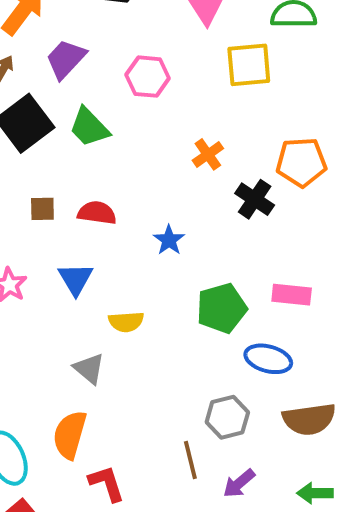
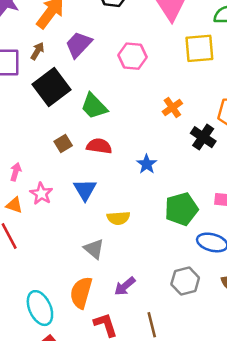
green trapezoid: (89, 127) -> (94, 106), moved
brown square: (42, 209) -> (63, 144), turned -30
brown line: (190, 460) -> (152, 325), moved
purple arrow: (239, 483) -> (125, 286), moved

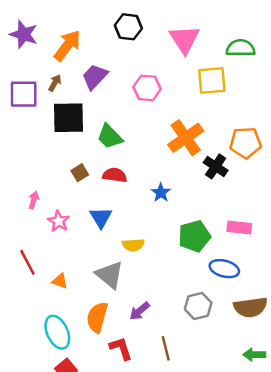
black square: (52, 87) -> (69, 118), turned 36
orange cross: (172, 108) -> (186, 138), size x1.8
orange triangle: (14, 205) -> (60, 281), moved
gray triangle: (94, 249) -> (110, 275), size x1.4

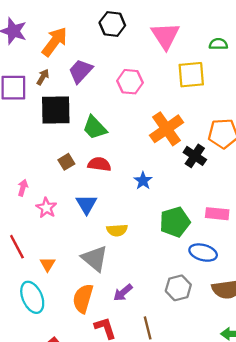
green semicircle: (241, 48) -> (218, 44), size x0.7
orange triangle: (60, 281) -> (48, 264), turned 42
cyan ellipse: (57, 332) -> (32, 297), moved

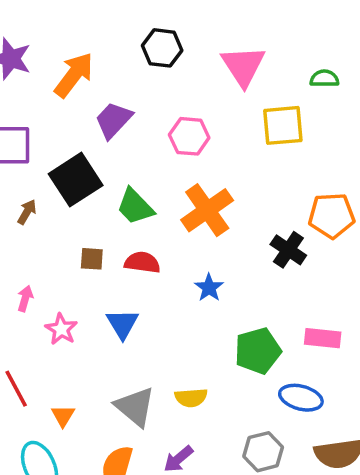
brown arrow: (43, 77) -> (27, 212), moved
black square: (56, 110) -> (76, 180), turned -32
orange cross: (167, 129) -> (207, 210), moved
brown square: (66, 162) -> (92, 259), turned 35
yellow semicircle: (117, 230) -> (191, 398), moved

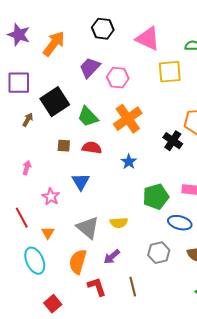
pink triangle: (243, 66) -> (148, 39), turned -32
purple trapezoid: (113, 120) -> (90, 68), moved
pink star: (61, 329) -> (51, 197), moved

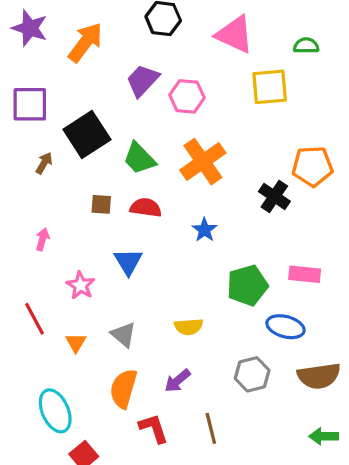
gray triangle: (88, 228) -> (123, 335), moved, size x0.7
cyan ellipse: (35, 261) -> (55, 411), moved

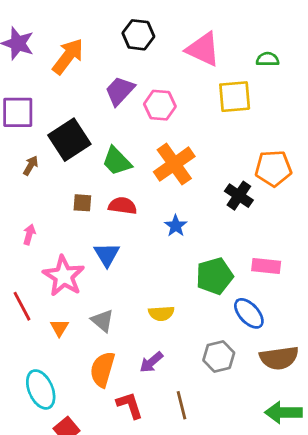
pink star: (81, 285) -> (64, 276), size x1.6
blue ellipse: (285, 327) -> (249, 313), turned 32
green arrow: (324, 436) -> (283, 412), size x1.4

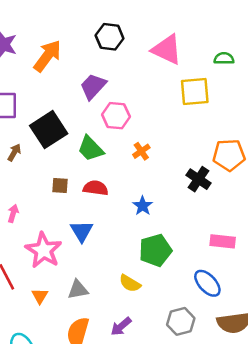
pink hexagon: (160, 105) -> (116, 116), moved
orange cross: (174, 164) -> (141, 151), size x0.5
green pentagon: (214, 276) -> (155, 250), moved
yellow semicircle: (161, 313) -> (130, 283), turned 35
gray triangle: (102, 321) -> (78, 290), turned -50

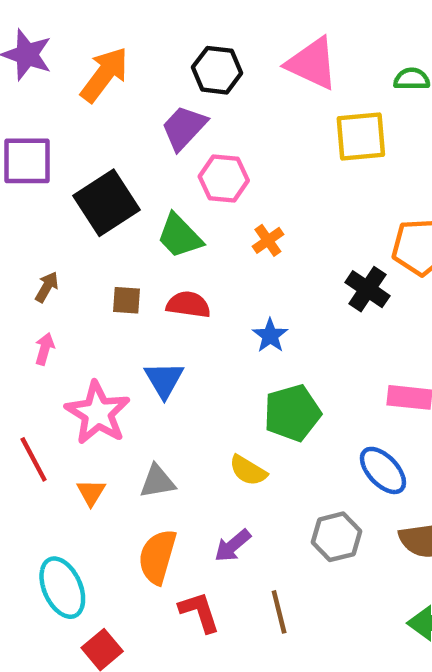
black hexagon: (110, 37) -> (217, 70), moved
brown arrow: (14, 152) -> (47, 287), moved

